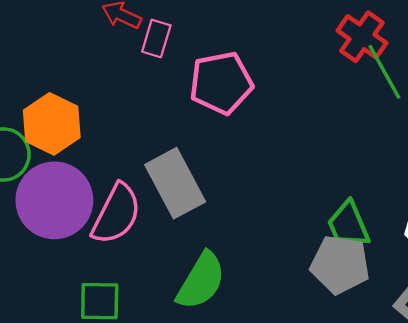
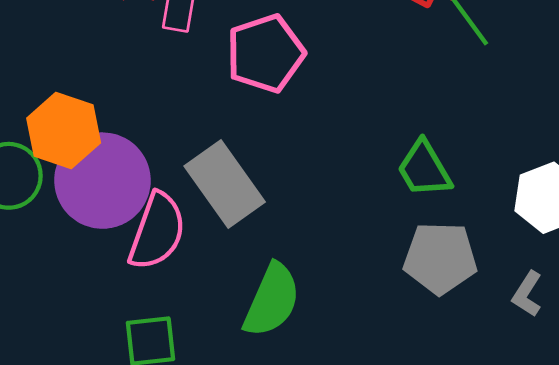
purple circle: (54, 200) -> (102, 181), moved
green trapezoid: (348, 224) -> (424, 169), moved

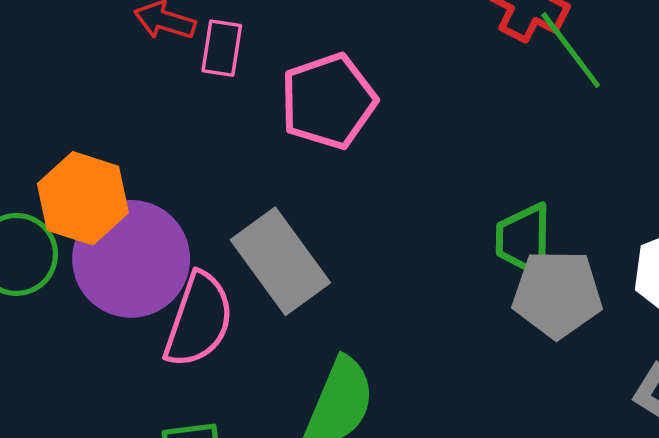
green trapezoid: (424, 169) -> (524, 240), turned 32
gray pentagon: (440, 258) -> (557, 294), moved

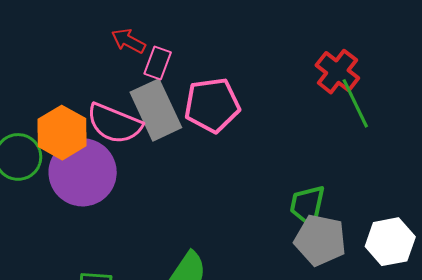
gray rectangle: (280, 261) -> (156, 110), moved
pink semicircle: (199, 320) -> (114, 123), moved, turned 82

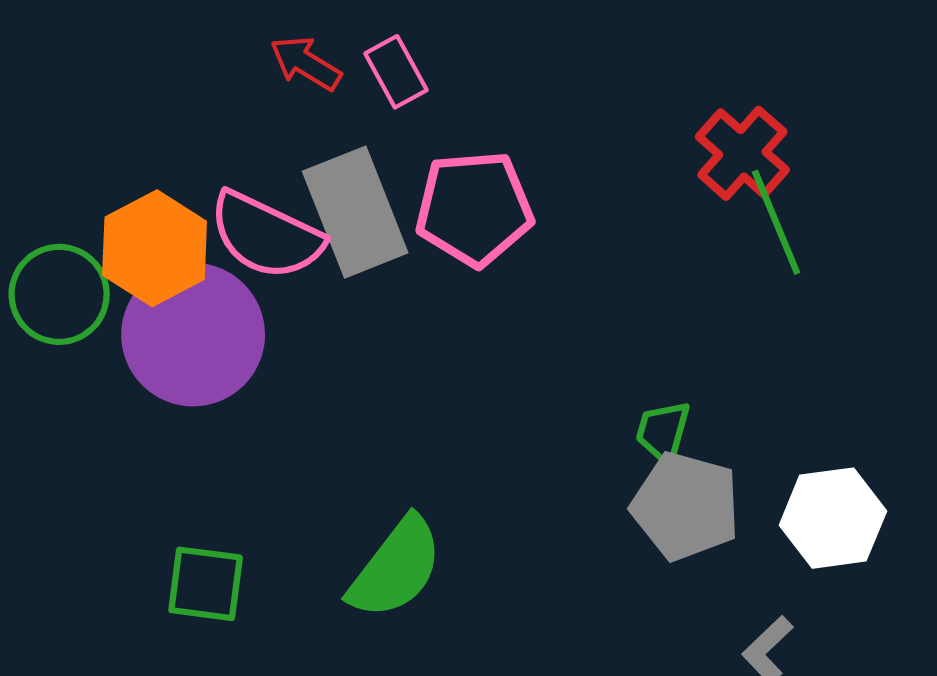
pink rectangle: (158, 63) -> (396, 72), moved, turned -52
green trapezoid: (307, 206) -> (663, 432), size x0.7

